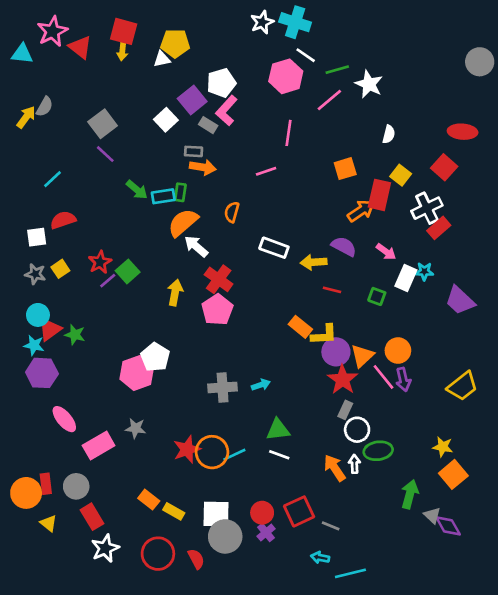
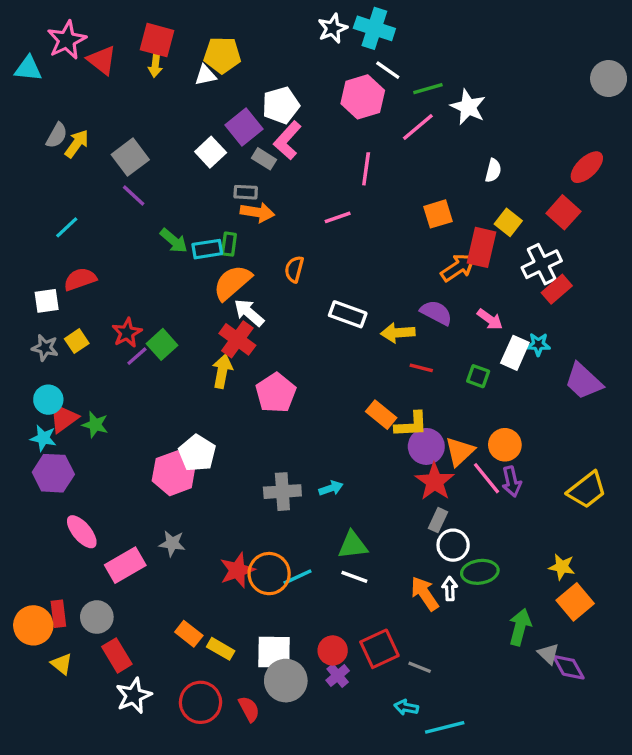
yellow arrow: (26, 117) -> (77, 144), moved
red ellipse: (463, 132) -> (587, 167), turned -48
red cross: (219, 279) -> (237, 339), moved

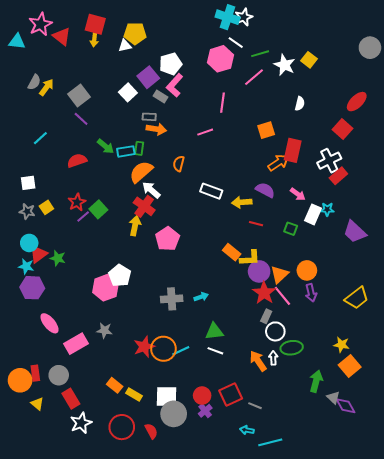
white star: (333, 28) -> (244, 17), moved
yellow square: (508, 222) -> (309, 60), moved
red semicircle: (80, 279) -> (77, 161), moved
pink line: (486, 478) -> (282, 296), moved

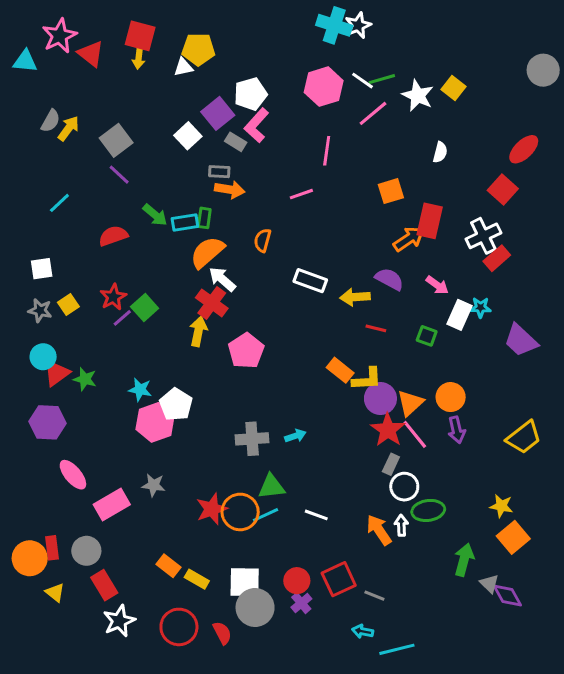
white line: (236, 43) -> (363, 81), moved
cyan star: (26, 266) -> (140, 390), moved
green triangle: (214, 331) -> (271, 487), moved

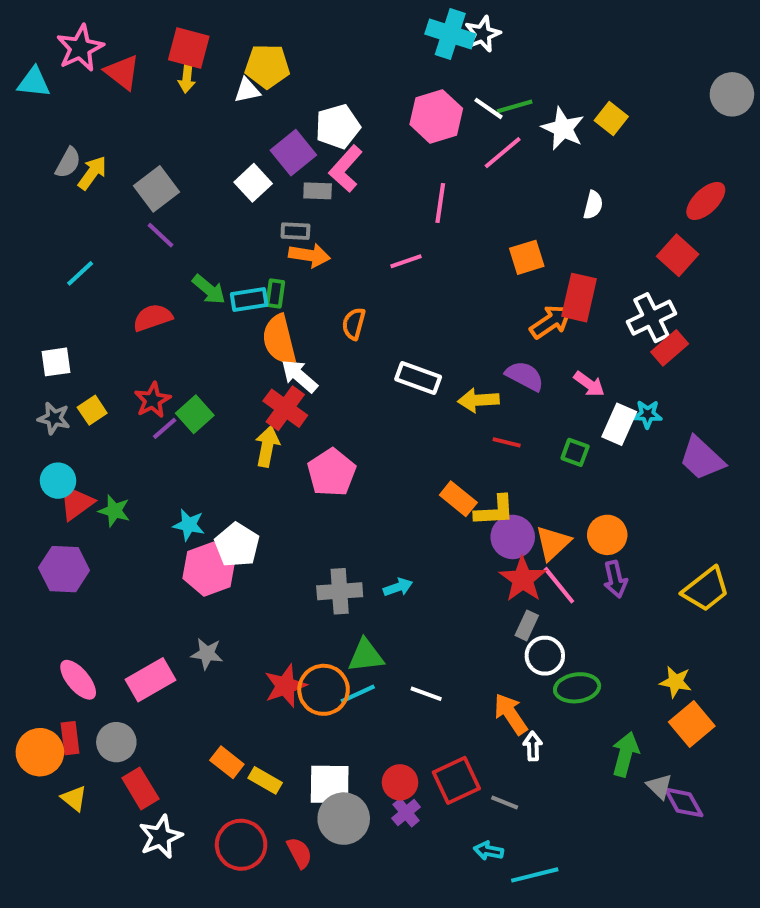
gray rectangle: (236, 142) -> (318, 191), turned -30
orange semicircle: (207, 252) -> (279, 340), turned -63
pink ellipse: (73, 475) -> (78, 680), moved
white arrow: (401, 525) -> (533, 746), moved

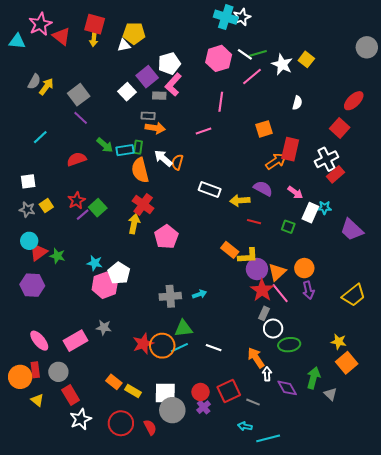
white arrow: (299, 376) -> (163, 158), moved
purple diamond: (684, 802) -> (287, 388), moved

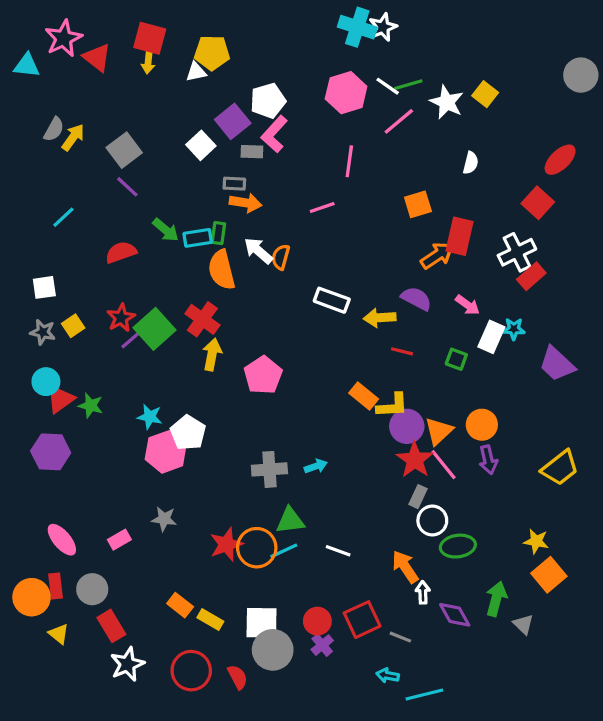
red cross: (143, 205) -> (202, 319), moved
green square: (98, 208) -> (155, 329), size x1.4
pink rectangle: (76, 341) -> (119, 540), size x0.6

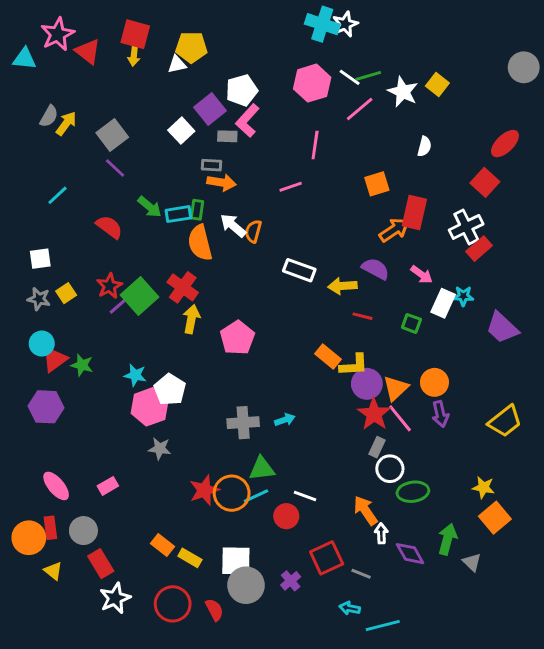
red semicircle: (121, 252) -> (109, 227), turned 56
gray star: (164, 519) -> (160, 449), moved
red circle: (317, 621) -> (286, 516), moved

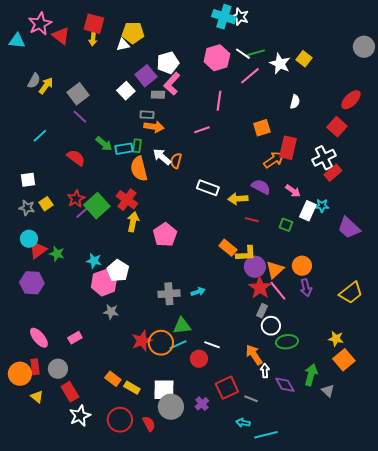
white star: (345, 24) -> (240, 17), turned -30

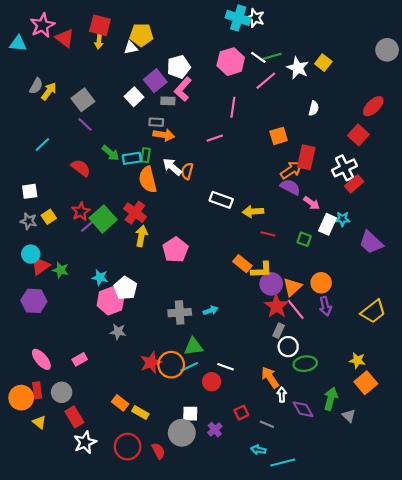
purple semicircle: (261, 187) -> (290, 187), moved
red square: (227, 388) -> (241, 413), size x0.6
white square: (164, 390) -> (190, 414), moved, size x0.7

